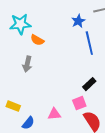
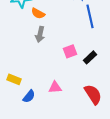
gray arrow: (27, 64) -> (40, 34), moved
pink square: (79, 103) -> (70, 51), moved

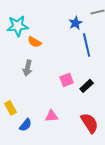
gray arrow: (40, 34) -> (28, 68), moved
yellow rectangle: (14, 79) -> (11, 108), turned 40

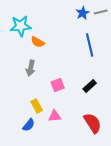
blue star: (76, 23) -> (83, 13), moved
pink square: (67, 80) -> (58, 85), moved
yellow rectangle: (11, 108) -> (37, 106), moved

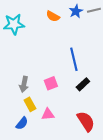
orange semicircle: (38, 42) -> (53, 16), moved
blue line: (90, 45) -> (74, 59), moved
gray arrow: (31, 68) -> (24, 84), moved

